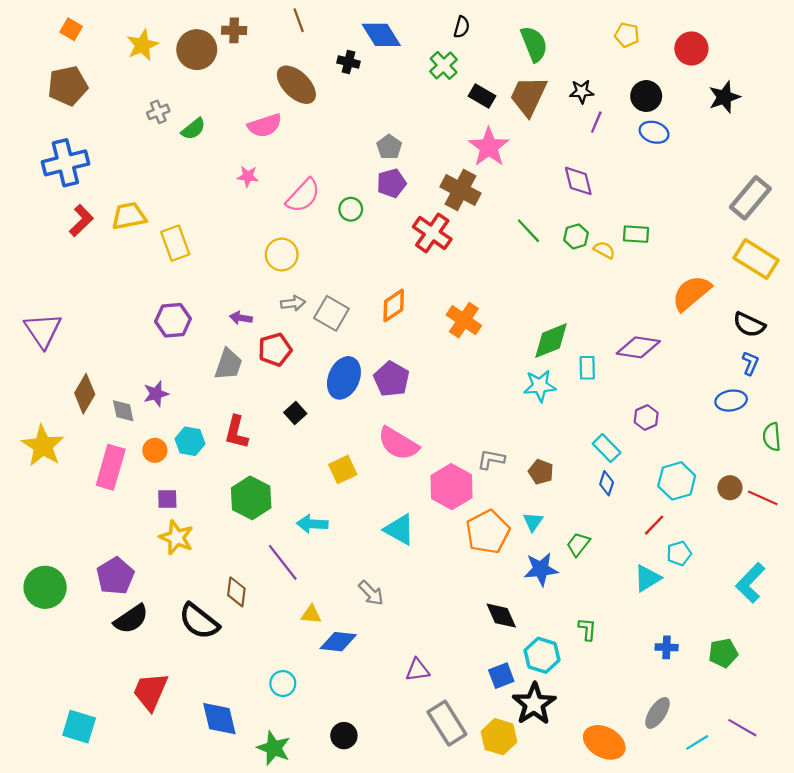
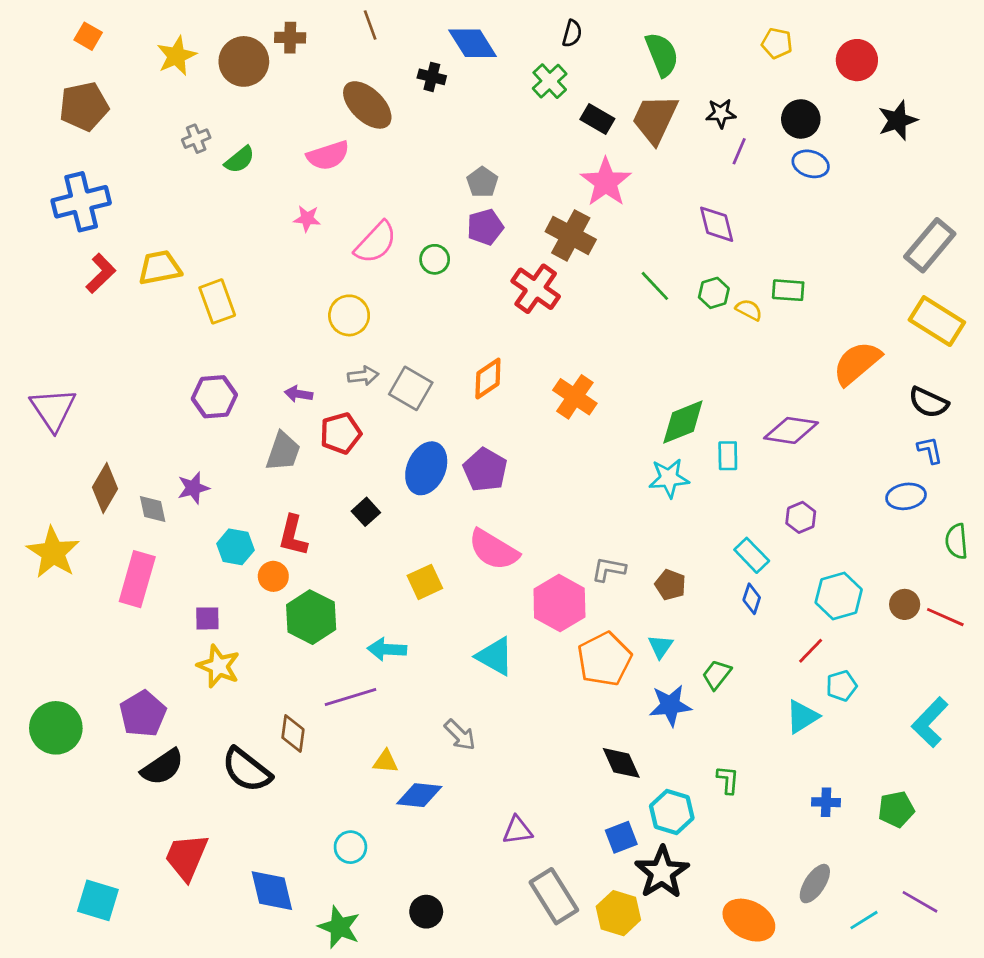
blue L-shape: (750, 363) -> (930, 450), turned -35
orange circle: (155, 450) -> (273, 576), moved
purple line: (283, 562) -> (350, 697), turned -69

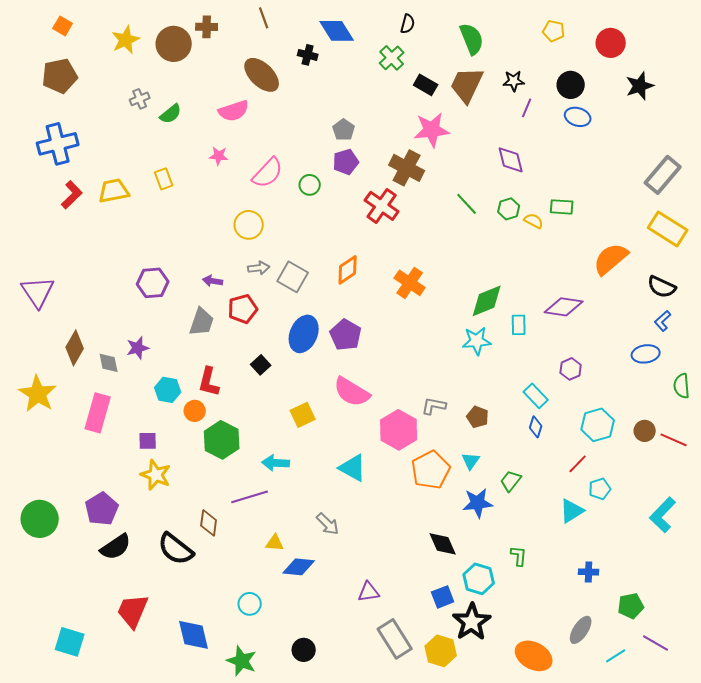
pink star: (606, 182) -> (432, 130), turned 30
yellow rectangle: (217, 301) -> (164, 179), moved, size x0.7
blue L-shape: (930, 450) -> (663, 321), turned -120
green pentagon: (896, 809) -> (631, 606), moved

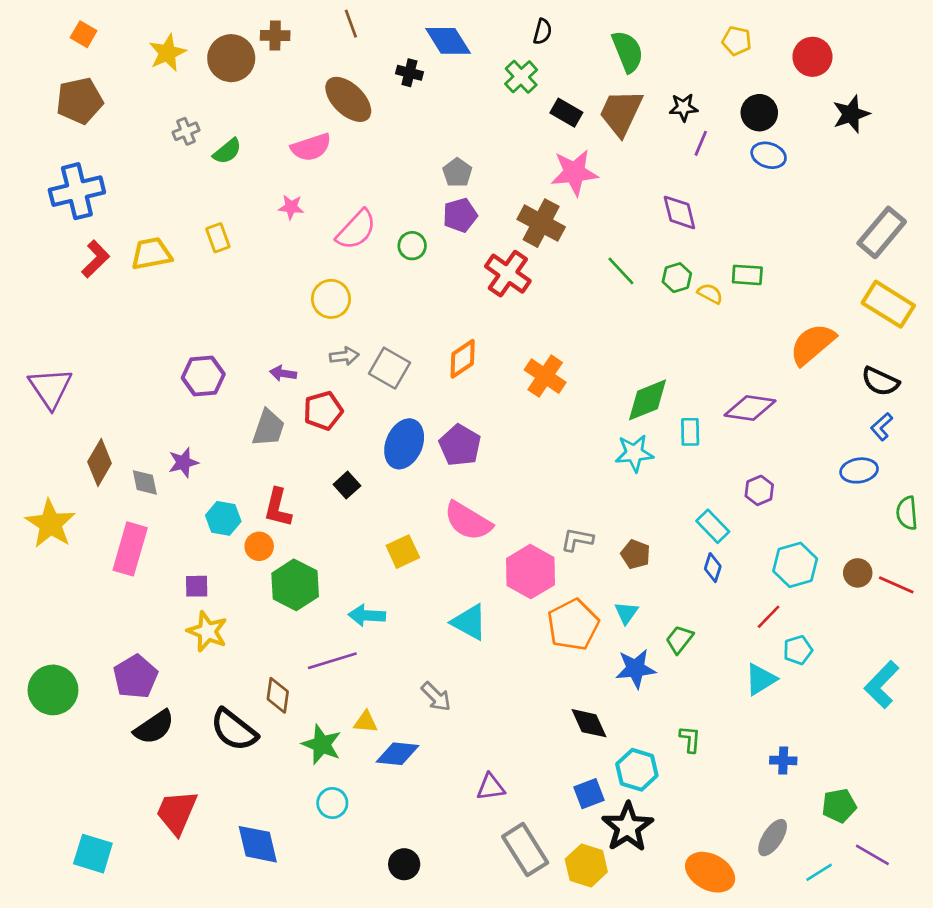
green star: (242, 661) -> (322, 744), moved

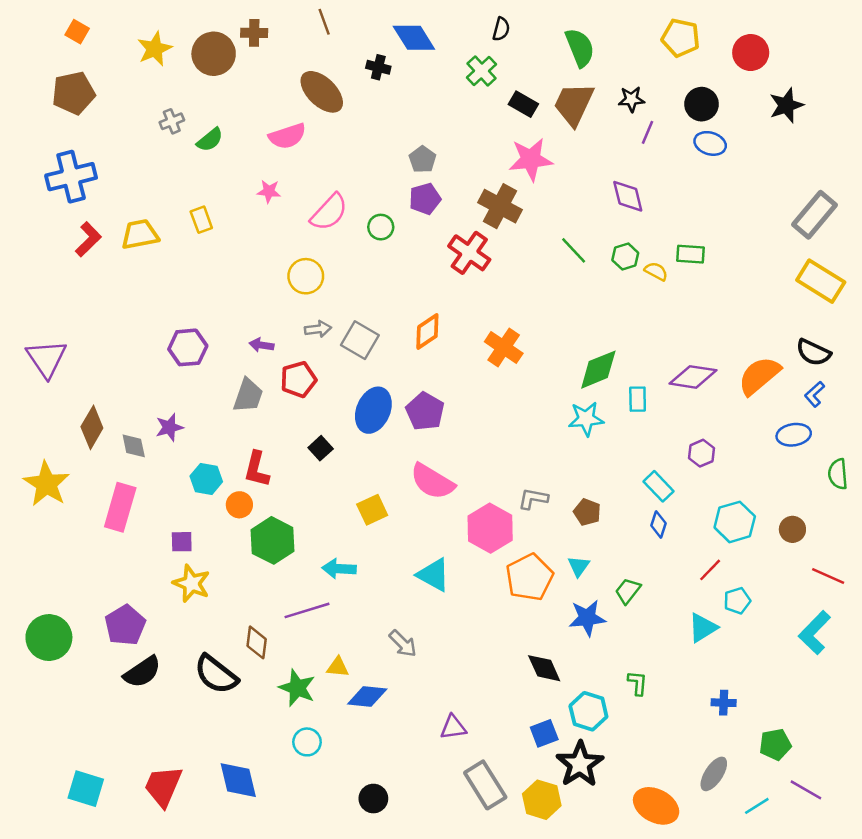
yellow pentagon: (737, 41) -> (681, 38), size x1.4
orange semicircle: (812, 344) -> (759, 376), moved
red line: (896, 585) -> (828, 576), moved
red trapezoid: (177, 812) -> (163, 786), moved

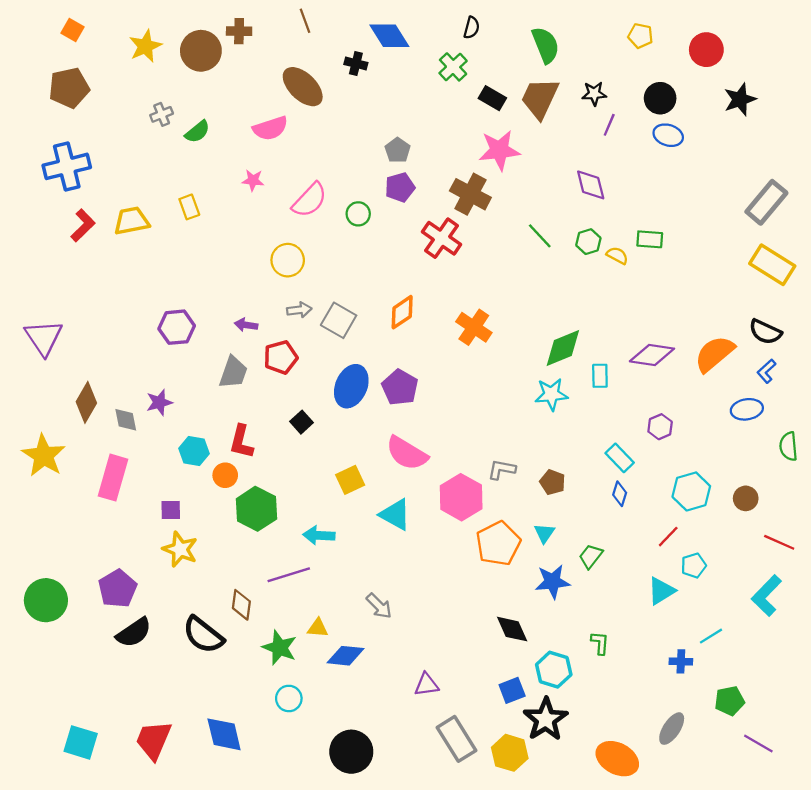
yellow pentagon: (681, 38) -> (640, 36), size x0.7
cyan triangle: (434, 575) -> (395, 515), moved
black circle: (373, 799) -> (351, 752), size x1.6
cyan line: (757, 806) -> (711, 636), moved

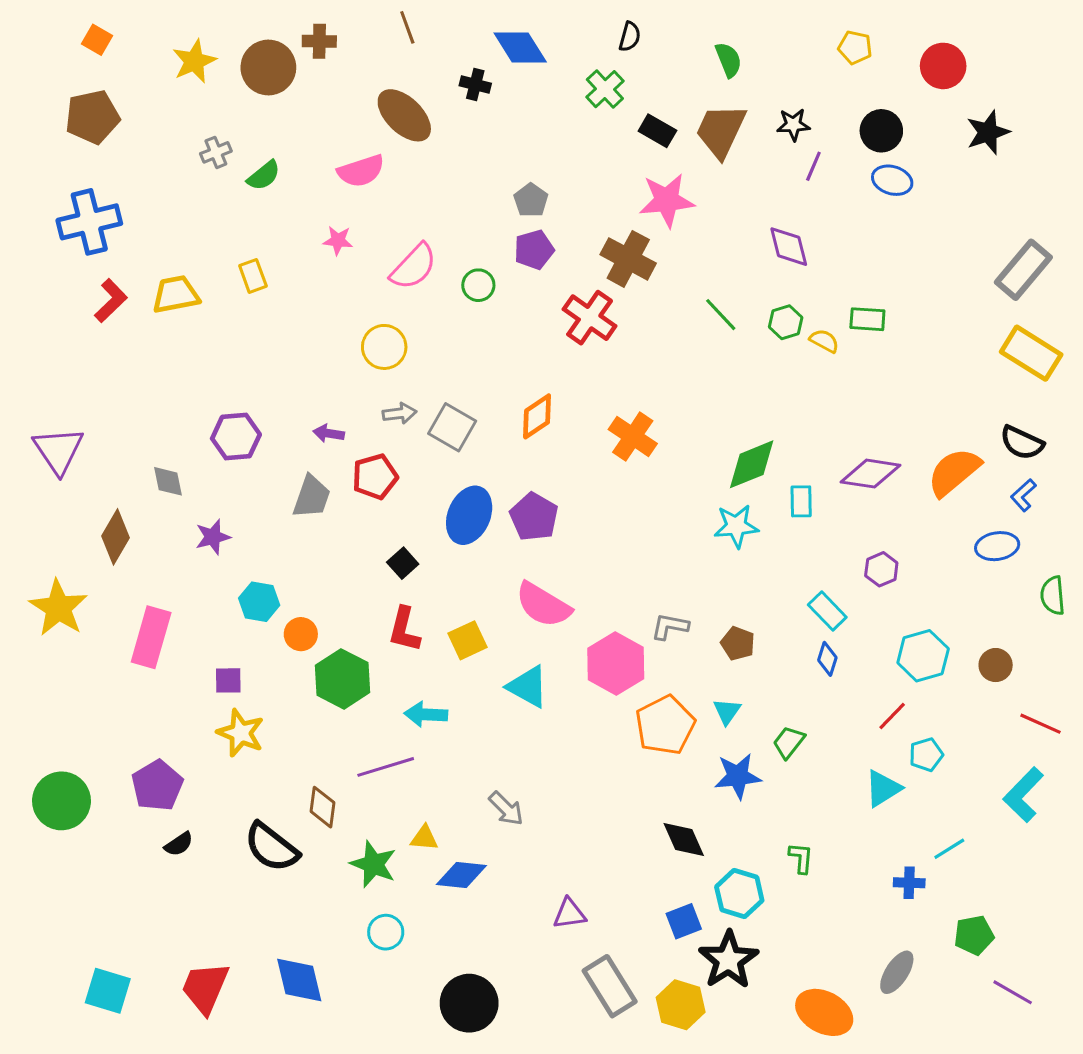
green semicircle: (546, 45) -> (728, 60), size x0.7
gray diamond: (126, 420) -> (168, 481), moved
red L-shape: (241, 442) -> (404, 630), moved
black semicircle: (134, 633) -> (179, 844), size x0.6

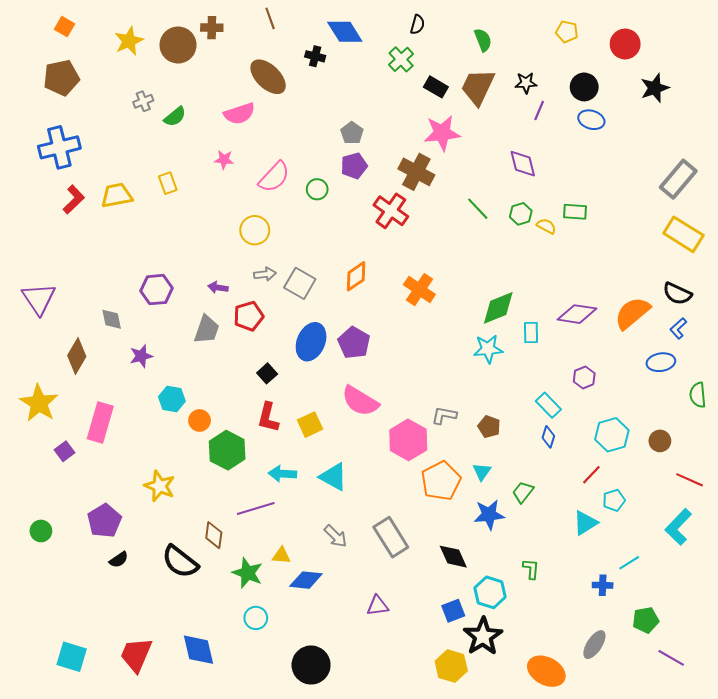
purple square: (228, 680) -> (64, 451), moved, turned -36
cyan triangle: (528, 687) -> (334, 477), moved
green circle: (61, 801) -> (41, 531), size x0.6
gray rectangle: (610, 986) -> (391, 537), moved

